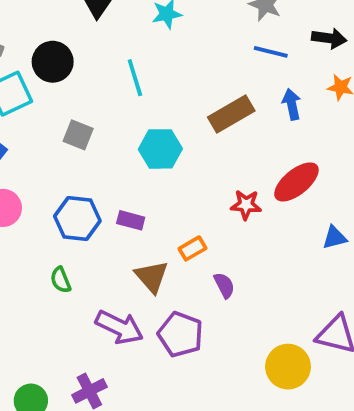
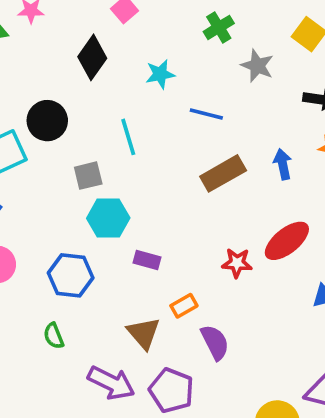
blue line: (271, 52) -> (206, 114), moved
gray square: (78, 135) -> (88, 176), moved, turned -36
cyan hexagon: (160, 149) -> (108, 218), moved
purple rectangle: (131, 220) -> (147, 260), moved
purple semicircle: (224, 285) -> (215, 342), size x1.4

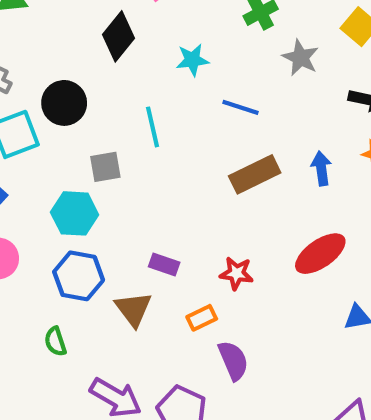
cyan hexagon: (108, 218) -> (75, 213), moved
red star: (237, 263) -> (236, 273), moved
brown triangle: (143, 333) -> (133, 309), moved

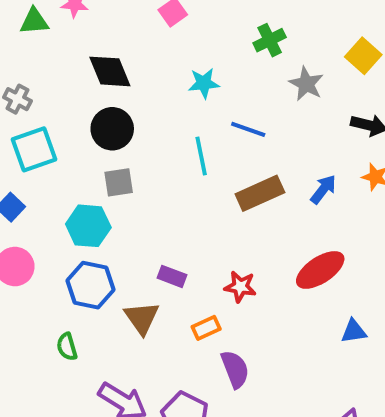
black diamond: (118, 36) -> (110, 71), moved, turned -63
black circle: (64, 103) -> (112, 129), moved
cyan line: (153, 127) -> (201, 156), moved
blue arrow: (321, 168) -> (323, 189), turned 44

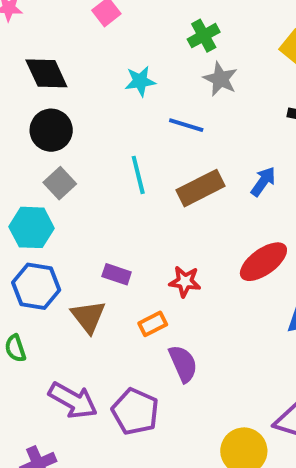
gray star: (306, 84) -> (220, 79), moved
cyan line: (201, 156) -> (138, 175), moved
gray square: (119, 182) -> (60, 183), turned -32

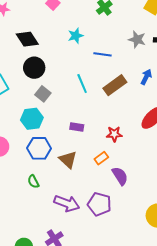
gray star: (220, 79) -> (137, 40), moved
purple rectangle: (117, 274) -> (77, 127), moved

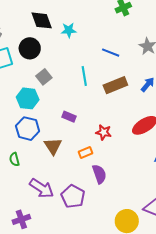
cyan star: (76, 36) -> (69, 30), moved
black circle: (34, 68) -> (30, 48), moved

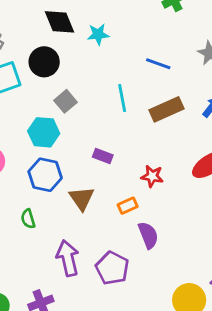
purple arrow: (42, 188) -> (68, 258), turned -135

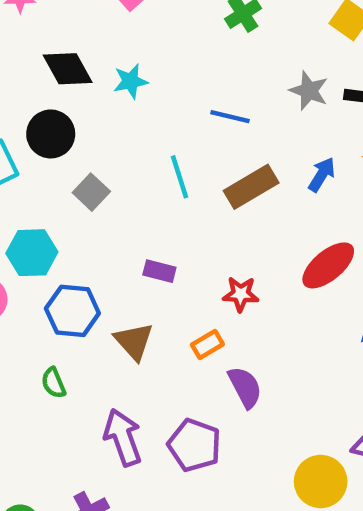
cyan hexagon: (44, 132) -> (32, 253), moved

